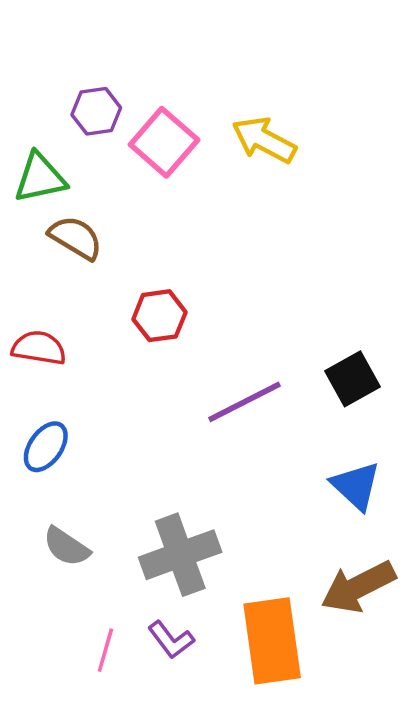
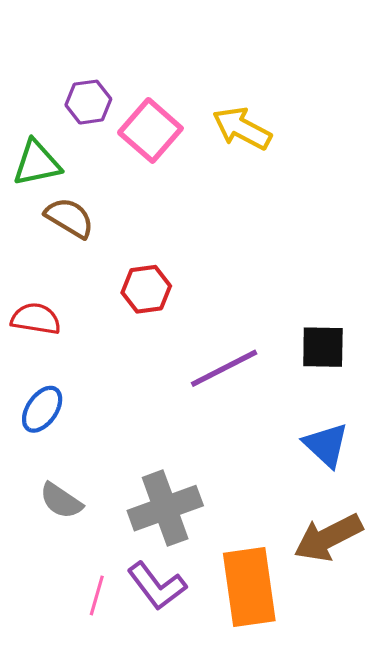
black square: (352, 379) -> (323, 347), turned 30
purple L-shape: (171, 640) -> (157, 586), size x1.4

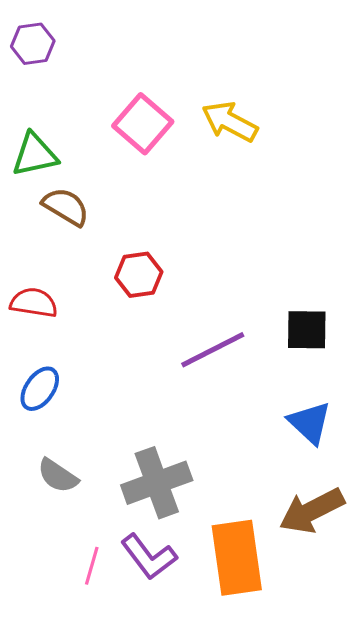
purple hexagon: (88, 102) -> (33, 44), moved

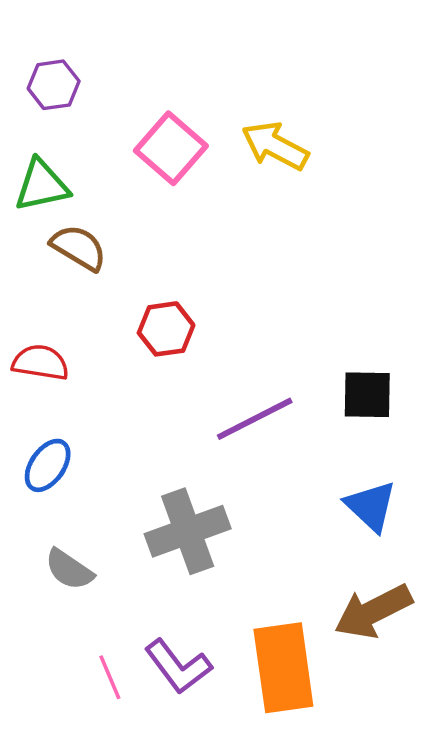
purple hexagon: (33, 44) -> (54, 85), moved
gray cross: (157, 483) -> (188, 531), moved
pink line: (92, 566) -> (110, 677), turned -39

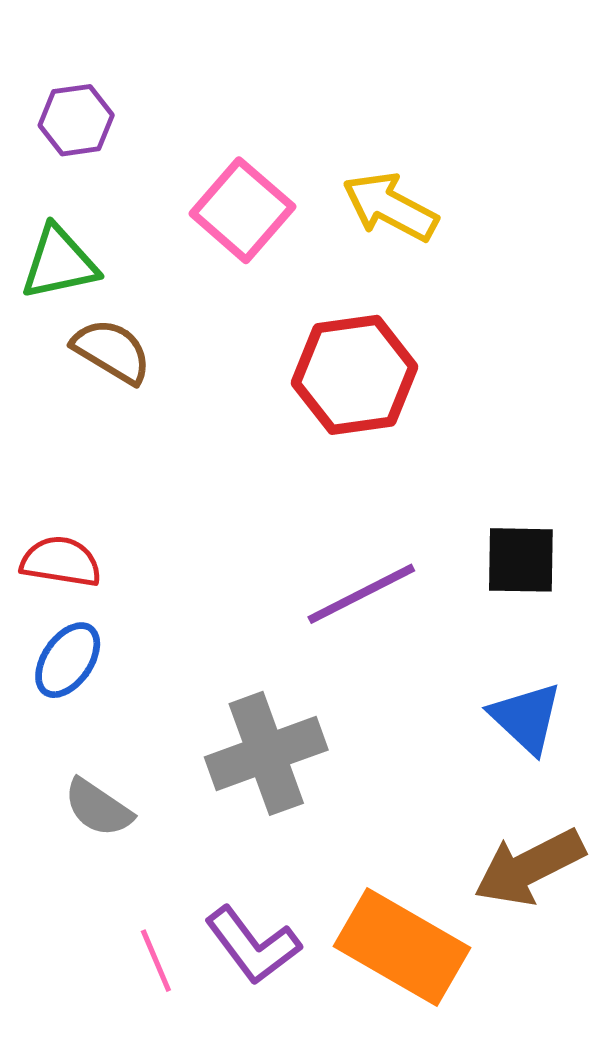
red hexagon: (166, 329) -> (355, 375), moved, size x1.5
red semicircle: (40, 362) -> (61, 562), moved
orange rectangle: (283, 668) -> (402, 947), turned -52

